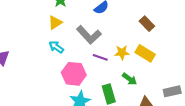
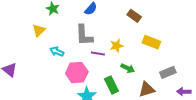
yellow triangle: (55, 23) -> (39, 30), moved
gray L-shape: (89, 35) -> (84, 35), turned 50
yellow rectangle: (145, 53) -> (151, 42), moved

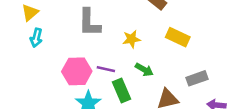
cyan arrow: (57, 52) -> (36, 38), moved, turned -104
purple line: (98, 54) -> (106, 69), moved

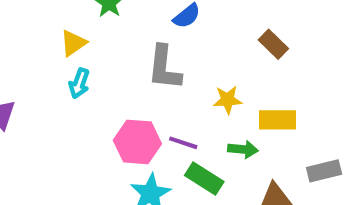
yellow rectangle: (178, 37) -> (277, 120), moved, turned -30
green arrow: (144, 70) -> (243, 149), turned -30
green rectangle: (121, 91) -> (204, 179), turned -40

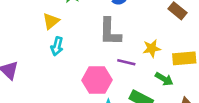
purple line: (183, 143) -> (126, 62), moved
green arrow: (243, 149) -> (164, 79), turned 30

